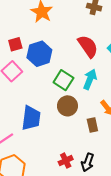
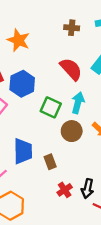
brown circle: (67, 106) -> (72, 131), moved
brown rectangle: (92, 125) -> (50, 162), moved

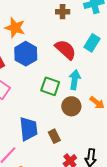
blue hexagon: (22, 84) -> (26, 54), moved

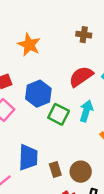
red semicircle: (66, 50) -> (81, 77), turned -85
blue hexagon: (26, 54) -> (38, 94), moved
brown circle: (71, 106) -> (81, 172), moved

